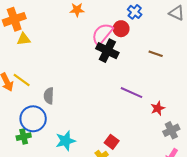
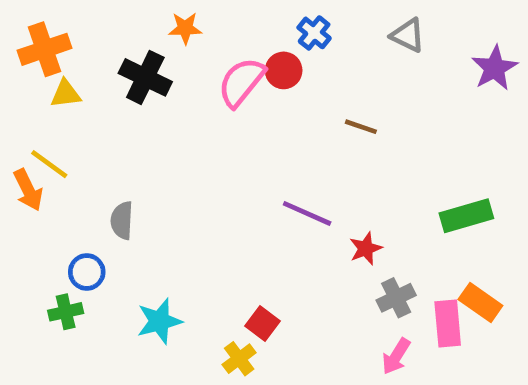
black cross: (107, 51) -> (145, 77), moved
yellow line: (22, 80) -> (49, 164), moved
blue circle: (33, 119) -> (87, 272), size x0.6

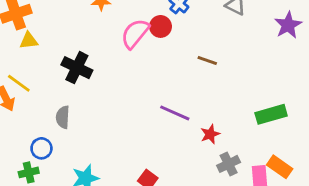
black cross: (145, 77) -> (77, 68), moved

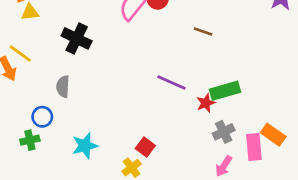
green rectangle: (271, 114) -> (225, 91), moved

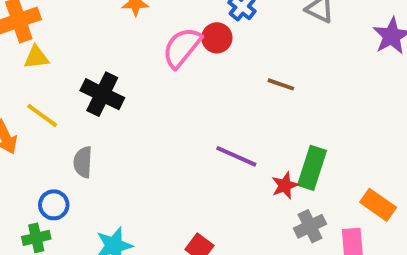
yellow line: (20, 54) -> (42, 116), moved
green rectangle: (225, 91) -> (312, 168), turned -56
orange rectangle: (273, 135) -> (378, 205), moved

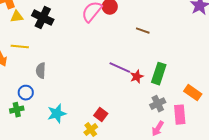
black cross: (102, 94) -> (43, 18), moved
yellow line: (42, 116) -> (20, 47), turned -30
red star: (285, 185) -> (137, 77), moved

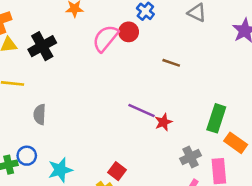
black cross: (43, 18) -> (42, 46), turned 35
green rectangle: (159, 74) -> (216, 118), moved
blue circle: (26, 93) -> (27, 156), moved

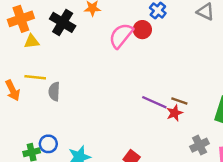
black cross: (42, 46) -> (63, 22), moved, turned -30
brown line: (171, 63) -> (179, 101), moved
gray semicircle: (40, 114) -> (54, 92), moved

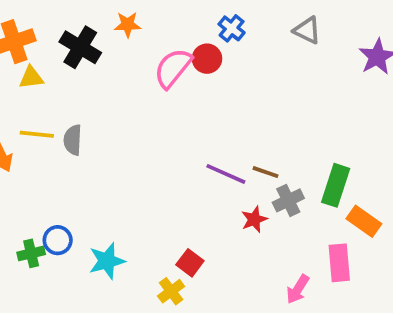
gray semicircle: (54, 92) -> (73, 140), moved
red star: (175, 113) -> (254, 219), moved
gray cross: (200, 145) -> (288, 200), moved

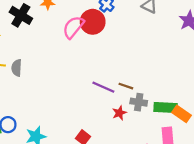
red circle: (207, 59) -> (93, 22), size x1.5
green rectangle: (336, 185) -> (165, 107), moved, turned 75
gray cross: (288, 200) -> (139, 102), turned 35

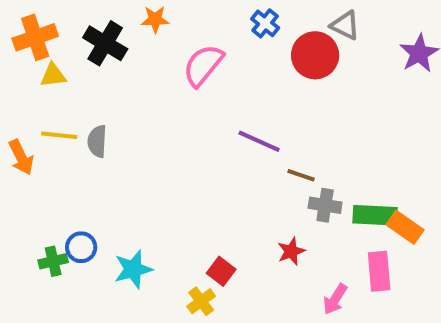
red circle: (93, 22) -> (315, 55), moved
purple line: (103, 87) -> (259, 141), moved
red star: (119, 113) -> (291, 251), moved

